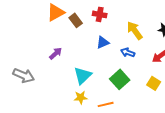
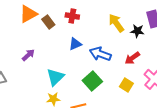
yellow arrow: (135, 30) -> (116, 23), moved
blue arrow: (128, 52) -> (100, 54), size x1.5

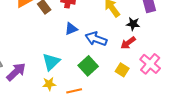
black star: (137, 31) -> (133, 24), moved
purple arrow: (28, 55) -> (16, 72), moved, size x1.5

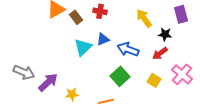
cyan triangle: (51, 62) -> (83, 47), moved
yellow star: (49, 84) -> (72, 94), moved

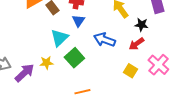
blue triangle: (103, 39) -> (78, 21), moved, turned -32
green square: (120, 76) -> (74, 58), moved
yellow star: (72, 94) -> (46, 63), moved

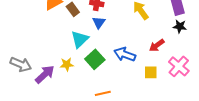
black star: (141, 25) -> (180, 26), moved
blue arrow: (104, 40) -> (125, 54), moved
yellow square: (130, 71) -> (151, 72), turned -32

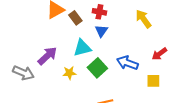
cyan triangle: (80, 39) -> (82, 48), turned 30
purple arrow: (45, 74) -> (47, 56), moved

